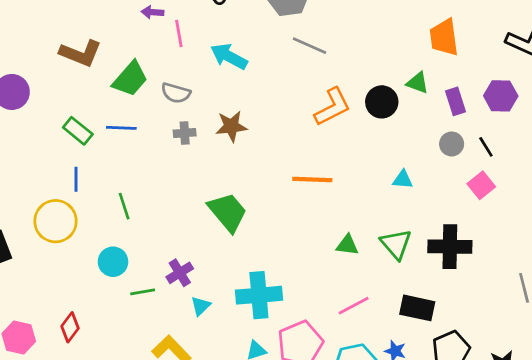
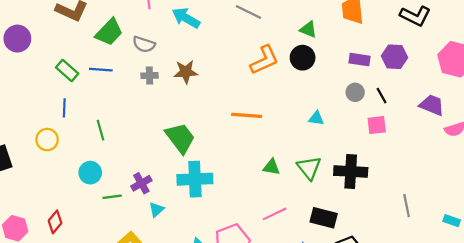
green triangle: (418, 83) -> (308, 29), moved
purple rectangle: (456, 101) -> (359, 60), turned -66
pink square: (481, 185) -> (377, 125), turned 30
yellow circle: (55, 221) -> (47, 140), size x0.7
cyan cross: (259, 295) -> (195, 179), moved

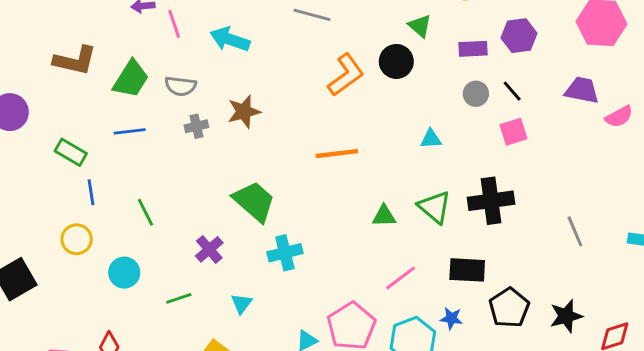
green triangle: (308, 29) -> (420, 26), moved, turned 30
green rectangle: (67, 71) -> (71, 152), moved
cyan circle: (90, 173) -> (124, 273), moved
cyan cross: (195, 179) -> (285, 253), size x0.7
purple cross: (141, 183) -> (209, 249), moved

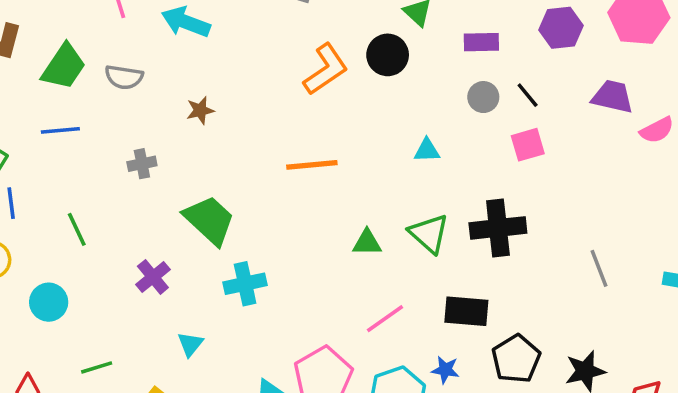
purple hexagon: (519, 36) -> (561, 28), moved
brown star: (244, 112) -> (200, 110), size x0.7
gray cross: (196, 126) -> (142, 164), moved
green line: (179, 298) -> (97, 367), moved

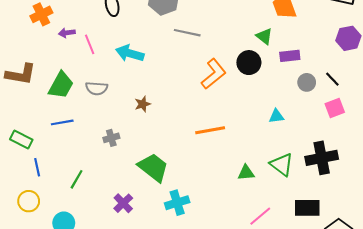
purple rectangle: (481, 42) -> (290, 56), moved
green line: (77, 229) -> (77, 179), turned 60

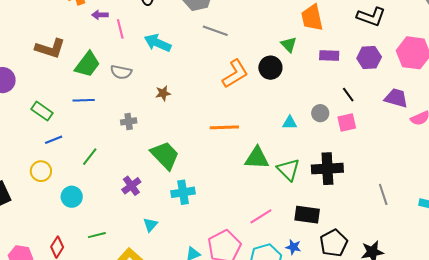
purple rectangle: (290, 56) -> (329, 56), moved
gray circle: (307, 82) -> (320, 113), moved
blue line: (37, 167) -> (54, 140), turned 72
green triangle: (246, 173) -> (257, 158), moved, size x1.5

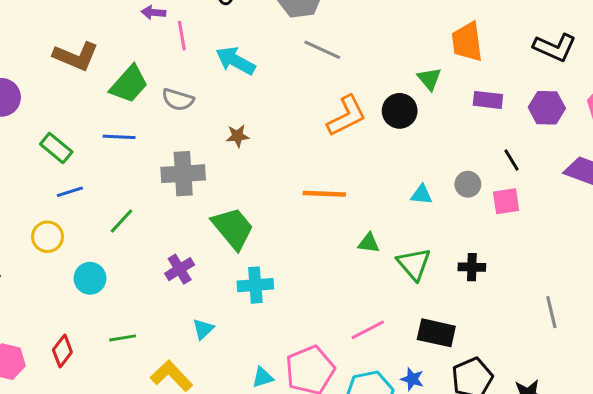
gray cross: (129, 121) -> (183, 174), size x1.8
green triangle: (257, 158) -> (369, 243), size x0.6
black cross: (327, 169) -> (472, 267), size x0.6

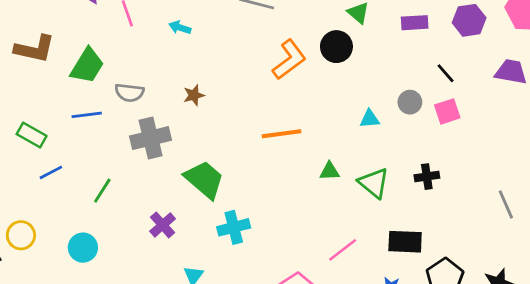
cyan arrow: (235, 61) -> (180, 27), size x0.6
gray semicircle: (178, 100) -> (129, 93), moved
yellow circle: (48, 237) -> (21, 235), moved

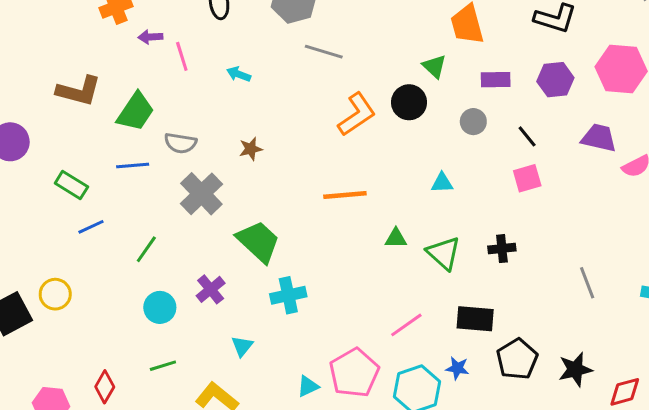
gray circle: (410, 102) -> (473, 122), moved
gray cross: (151, 138) -> (201, 194), turned -33
cyan circle: (83, 248) -> (160, 307), moved

